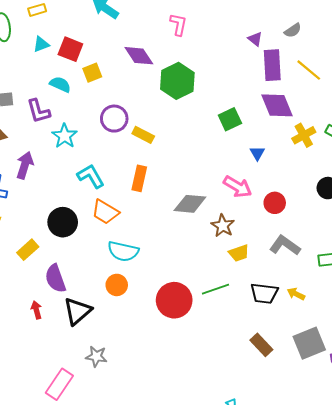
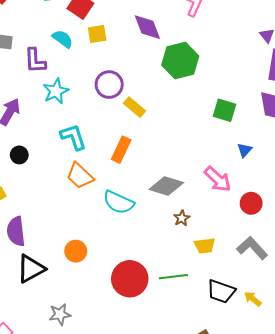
green square: (230, 119) -> (224, 110), turned 30
black circle: (63, 222) -> (19, 155), moved, size x0.6
brown star: (223, 226) -> (182, 218), moved, size x0.7
cyan semicircle: (123, 251) -> (119, 202), moved
gray star: (96, 356) -> (60, 314), moved, turned -30

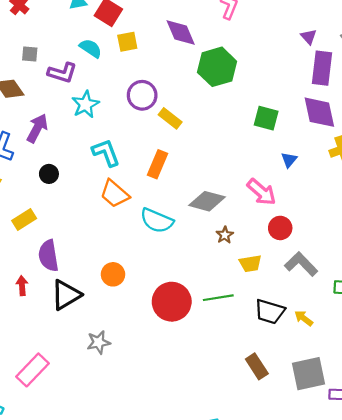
purple L-shape: (35, 61) -> (62, 73), turned -68
red circle: (251, 203) -> (280, 228), moved

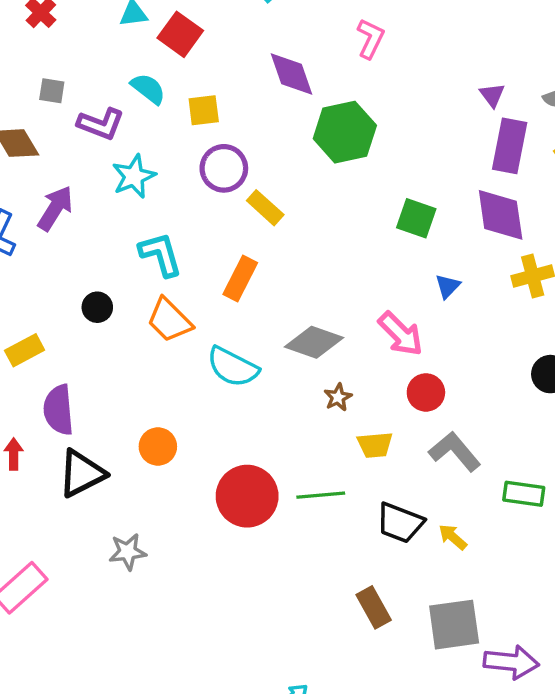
yellow square: (127, 42) -> (204, 110), moved
black circle: (49, 174) -> (97, 307), moved

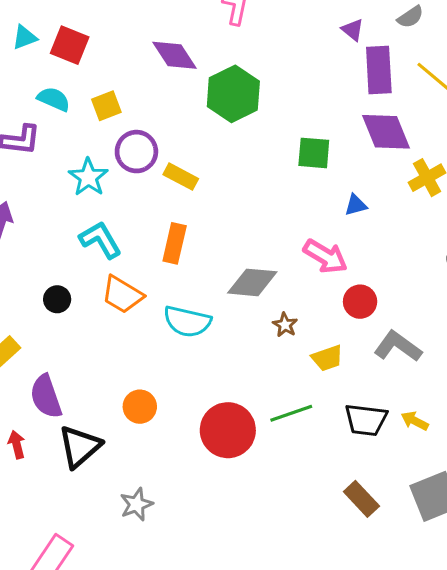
cyan star: (134, 176) -> (88, 177), moved
blue triangle: (448, 286) -> (356, 205), turned 45

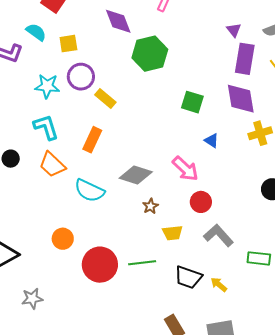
cyan star: (88, 177) -> (47, 86), turned 30
blue triangle: (356, 205) -> (212, 141), turned 35
orange circle: (140, 407) -> (63, 239), moved

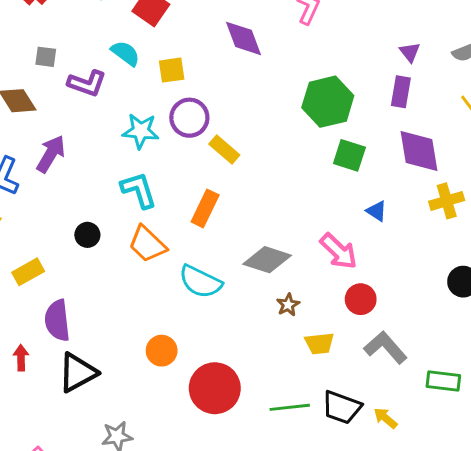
green hexagon: (150, 54) -> (328, 102), moved
purple rectangle: (245, 59) -> (401, 92), moved, size x0.7
green line: (142, 263) -> (290, 407), moved

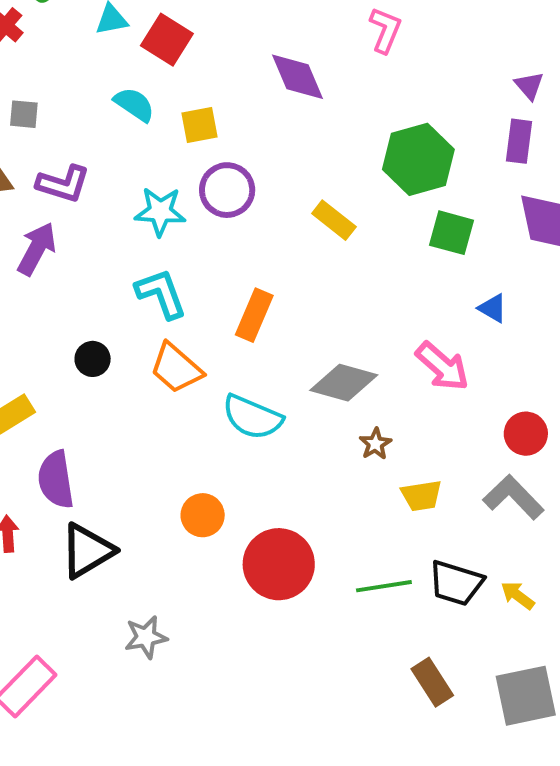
purple L-shape: (87, 83) -> (63, 184), moved
yellow rectangle: (224, 149) -> (334, 220), moved
red circle: (361, 299) -> (526, 434), moved

